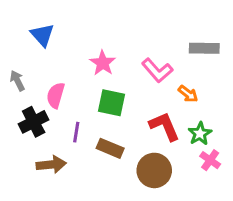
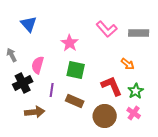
pink L-shape: (157, 70) -> (107, 29), moved
pink cross: (210, 160) -> (134, 113), moved

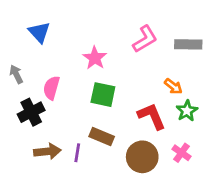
pink L-shape: (107, 29) -> (145, 39), turned -80
purple line: (52, 90) -> (77, 153), moved
green star: (136, 91) -> (187, 111), moved

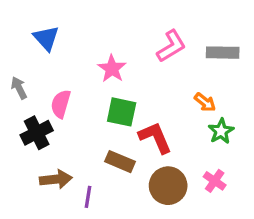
red L-shape: (152, 116) -> (155, 138), moved
purple line: (77, 153) -> (88, 197), moved

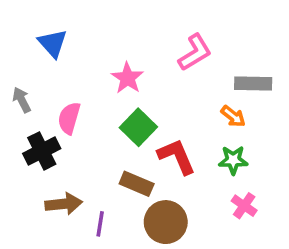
gray rectangle: (223, 53) -> (253, 83), moved
green square: (122, 112) -> (138, 127), turned 32
green star: (221, 131) -> (233, 160), moved, turned 30
brown circle: (168, 186) -> (166, 222), moved

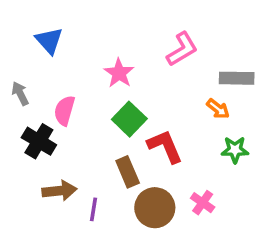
black cross: (42, 151) -> (39, 141), turned -32
green star: (233, 160) -> (235, 150), moved
brown rectangle: (137, 184) -> (128, 172), turned 44
pink cross: (244, 206) -> (203, 203), moved

